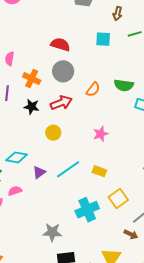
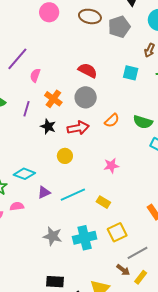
gray star: (52, 232) -> (53, 236), moved

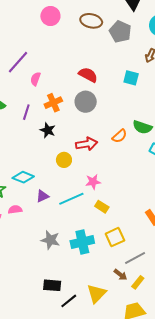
gray pentagon: (119, 27) -> (120, 32), turned -30
orange cross: (53, 99) -> (53, 103), turned 30
orange semicircle: (112, 121) -> (119, 136), moved
red arrow: (78, 128) -> (87, 144), moved
pink star: (111, 166) -> (93, 182), moved

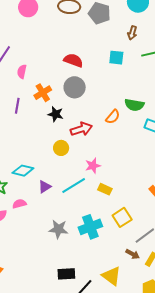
black star: (48, 130) -> (56, 114), moved
yellow triangle: (97, 294) -> (111, 276), turned -30

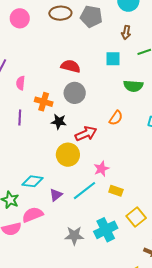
orange cross: (43, 93) -> (44, 102), turned -36
green semicircle: (134, 105) -> (133, 86), moved
yellow circle: (61, 148) -> (68, 155), size x1.5
pink semicircle: (19, 204) -> (33, 215), size x1.5

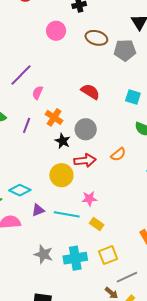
gray pentagon: (91, 17) -> (125, 50), turned -30
gray circle: (75, 93) -> (86, 129), moved
cyan line: (85, 191) -> (67, 214), turned 30

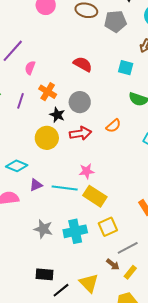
yellow circle: (61, 175) -> (47, 138), moved
yellow rectangle: (97, 224) -> (95, 196), size x1.6

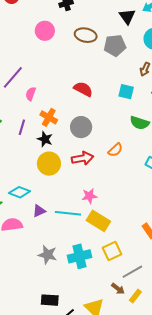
black star: (57, 115) -> (45, 139), moved

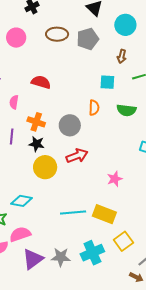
red semicircle: (83, 89) -> (41, 82), moved
orange semicircle: (115, 150) -> (94, 108), moved, turned -35
pink star: (89, 196) -> (115, 179), moved
purple triangle: (39, 211) -> (33, 259), moved, size x1.6

